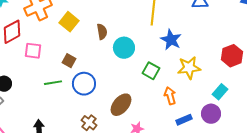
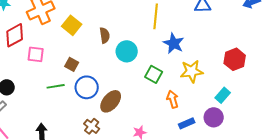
brown ellipse: (121, 105) -> (111, 101), moved

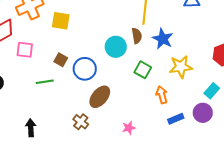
yellow square: (72, 25) -> (61, 21), turned -30
brown semicircle: (105, 35) -> (137, 36), moved
blue circle: (87, 87) -> (85, 69), moved

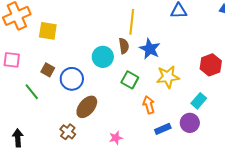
green line: (45, 82) -> (32, 92), turned 60

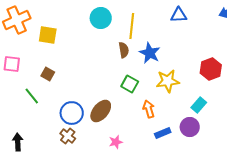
cyan circle: (103, 57) -> (101, 18), moved
blue circle: (72, 79) -> (72, 113), moved
brown ellipse: (87, 107) -> (101, 111), moved

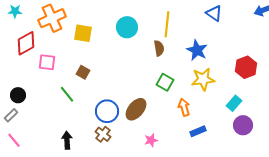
blue triangle: (179, 15) -> (214, 13), turned 36
cyan circle: (101, 18) -> (127, 27), moved
blue star: (150, 53) -> (197, 50), moved
purple circle: (190, 127) -> (243, 125), moved
black arrow: (18, 142) -> (67, 140), moved

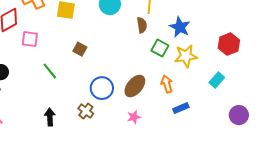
brown square: (83, 72) -> (80, 49), moved
green square: (165, 82) -> (160, 48), moved
brown ellipse: (136, 109) -> (135, 86), moved
blue circle: (107, 111) -> (102, 88), moved
purple circle: (243, 125) -> (239, 115), moved

